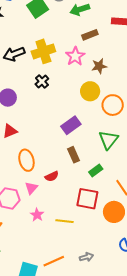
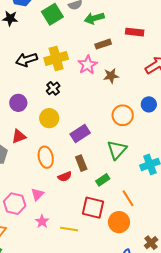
yellow circle: (90, 91) -> (49, 118), moved
orange ellipse: (26, 160) -> (46, 157), moved
red semicircle: (52, 176) -> (65, 177), moved

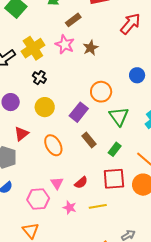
blue circle: (149, 104) -> (137, 75), moved
orange circle: (123, 115) -> (101, 92), moved
red semicircle: (65, 177) -> (81, 183), moved

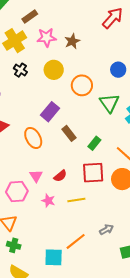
brown rectangle: (73, 20) -> (30, 16), moved
pink star: (65, 44) -> (47, 37), turned -30
yellow circle: (45, 107) -> (54, 70), moved
purple rectangle: (79, 112) -> (50, 112), moved
green triangle: (119, 116) -> (109, 103), moved

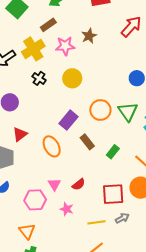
brown star: (72, 41) -> (89, 36), moved
orange circle: (82, 85) -> (100, 110), moved
red square: (93, 173) -> (113, 194), moved
yellow line: (76, 200) -> (97, 222), moved
gray arrow: (106, 229) -> (122, 218), moved

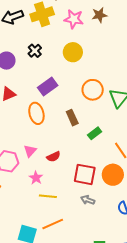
black cross: (39, 78) -> (35, 51), moved
purple rectangle: (68, 120) -> (48, 87), moved
gray arrow: (122, 218) -> (88, 200), turned -144
yellow line: (97, 222) -> (48, 196), moved

